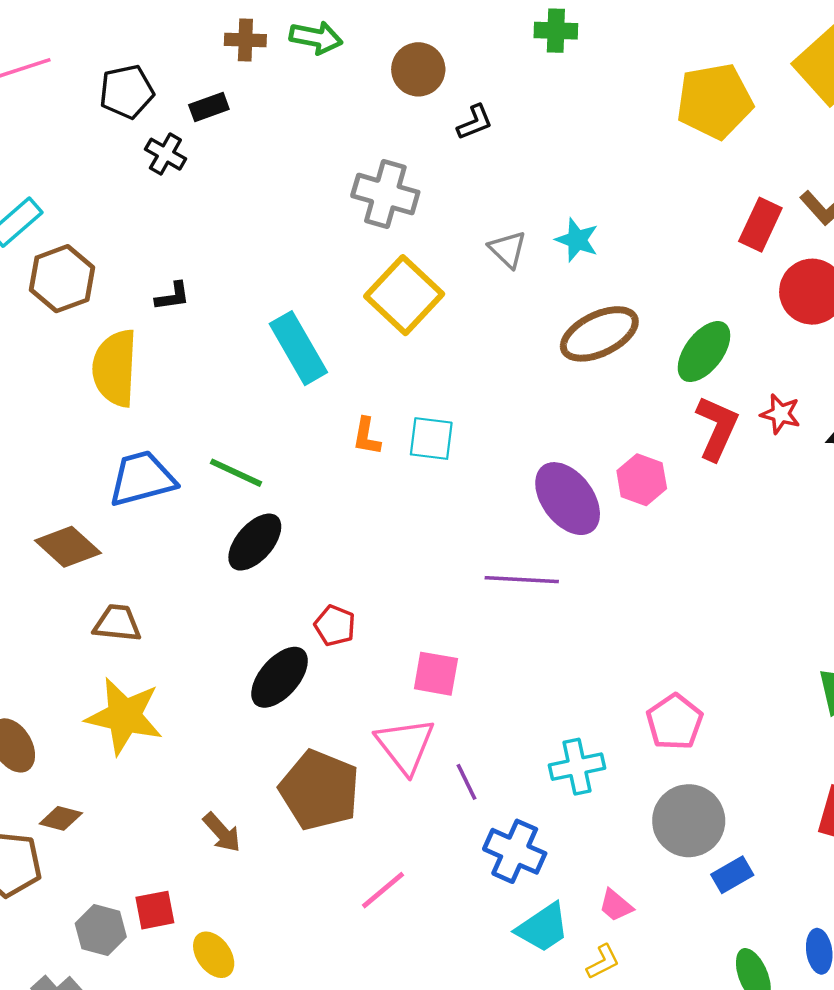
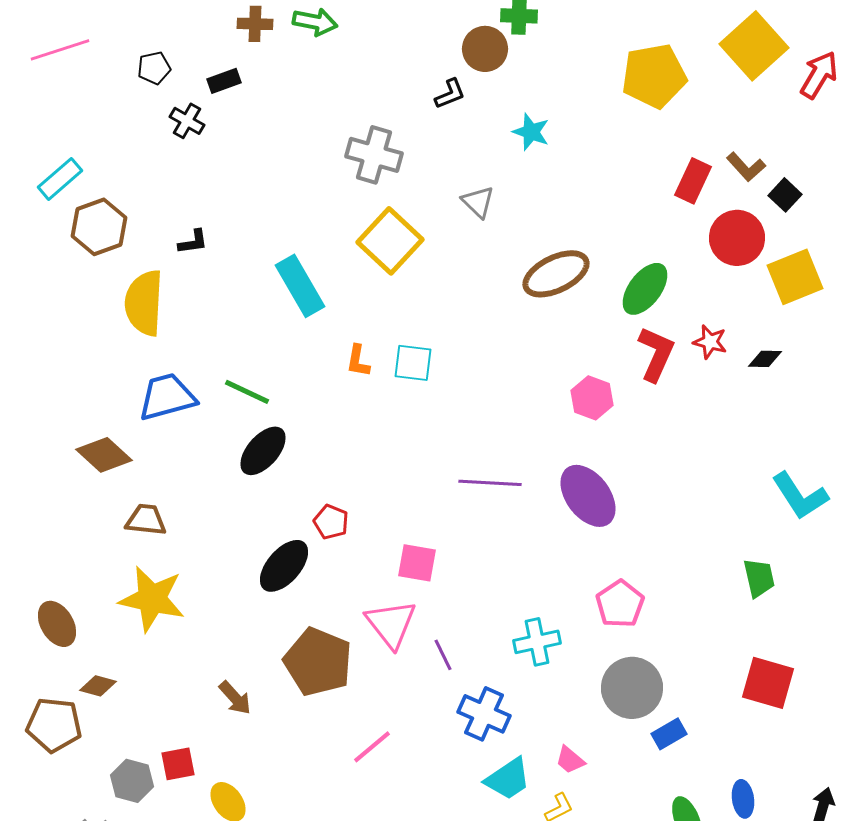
brown circle: (418, 69) -> (485, 49), moved
black pentagon: (127, 92) -> (154, 68), size x0.7
cyan star: (577, 240) -> (531, 132), moved
purple ellipse: (568, 499) -> (588, 496), moved

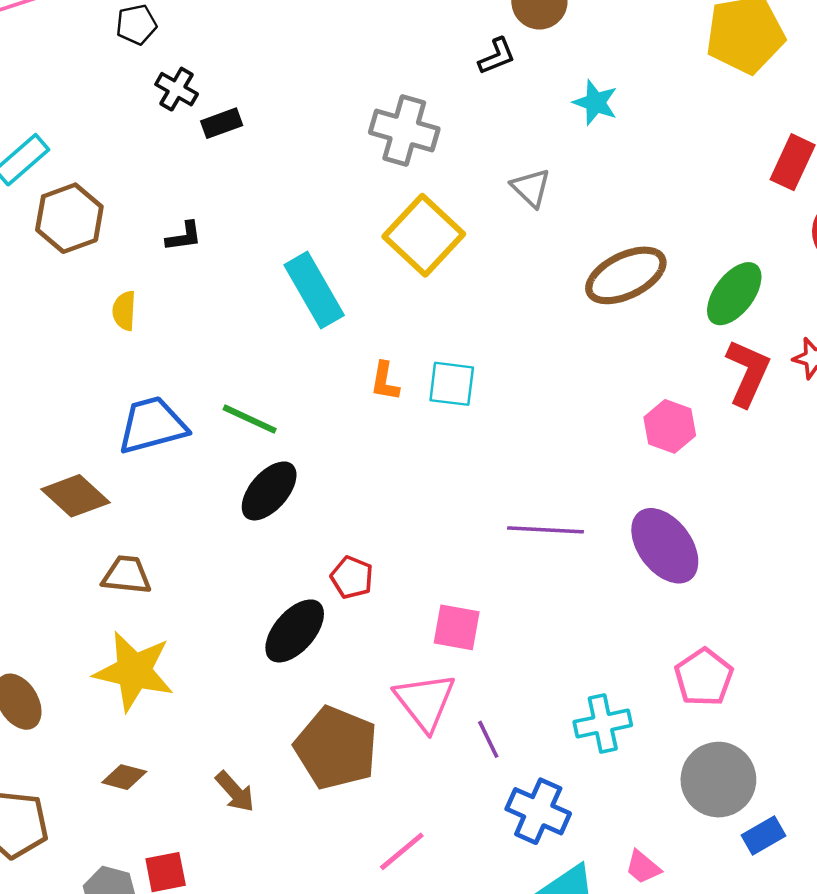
black rectangle: (224, 81) -> (222, 123), moved
yellow semicircle: (144, 303) -> (124, 311), size x0.5
brown diamond: (98, 686) -> (124, 777), moved

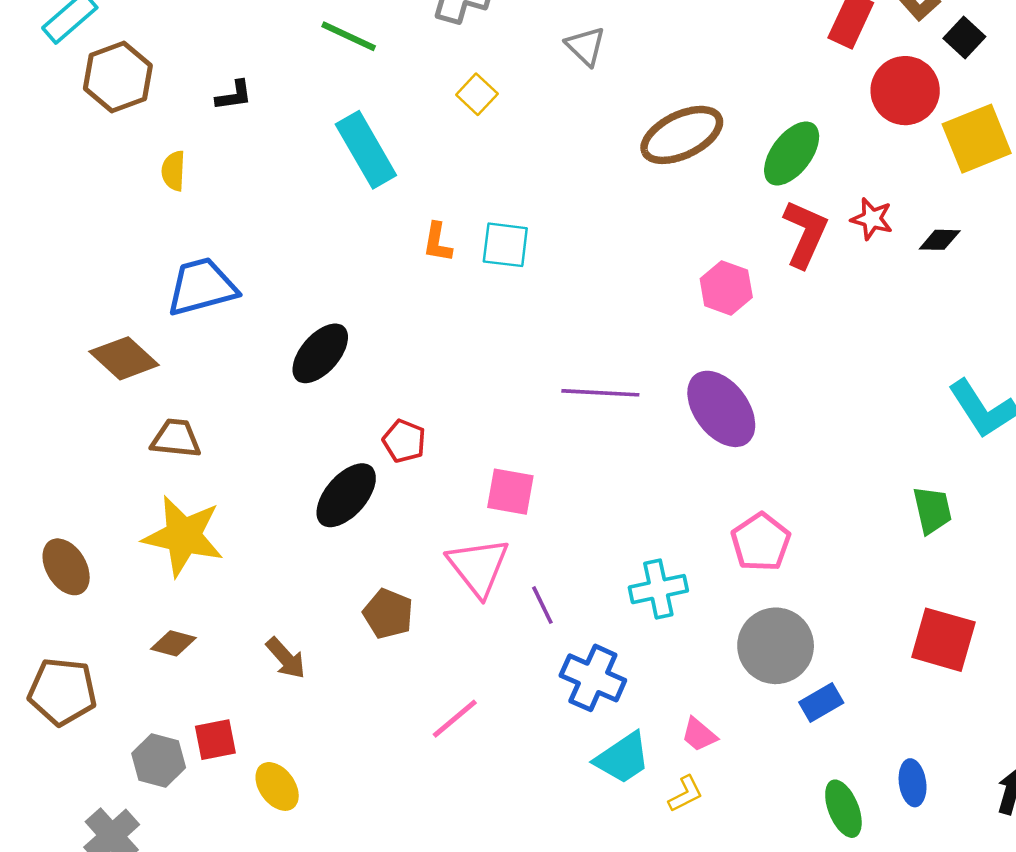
yellow square: (424, 235) -> (477, 94), size x0.5
green line: (250, 419) -> (349, 36), moved
brown pentagon: (336, 748) -> (388, 614), size x0.6

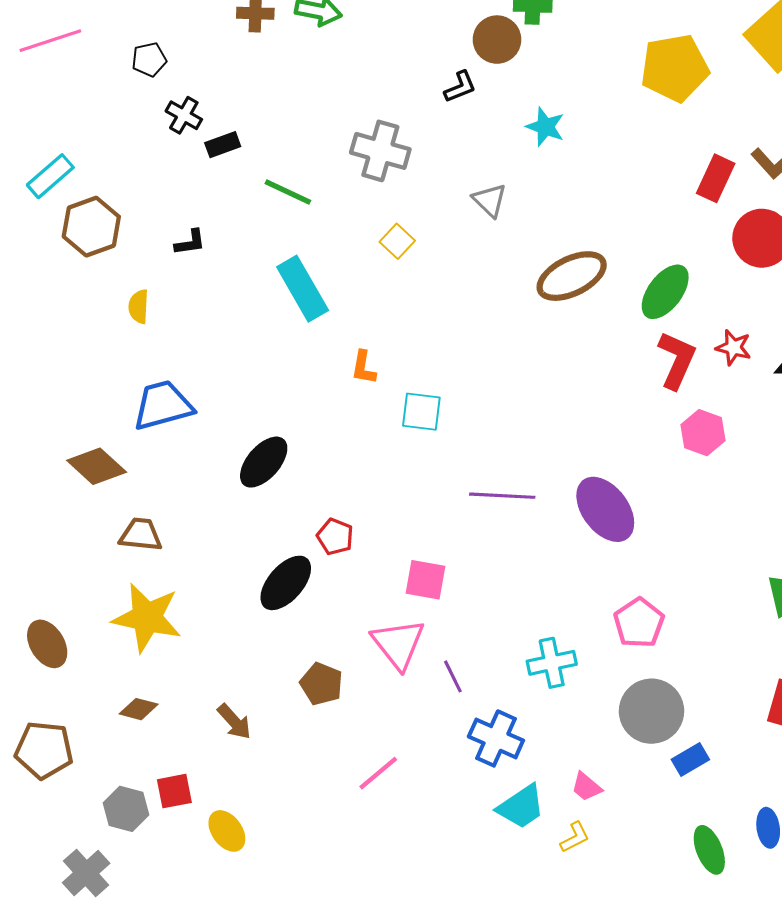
cyan square: (505, 245) -> (421, 412), moved
pink hexagon: (726, 288) -> (703, 433), moved

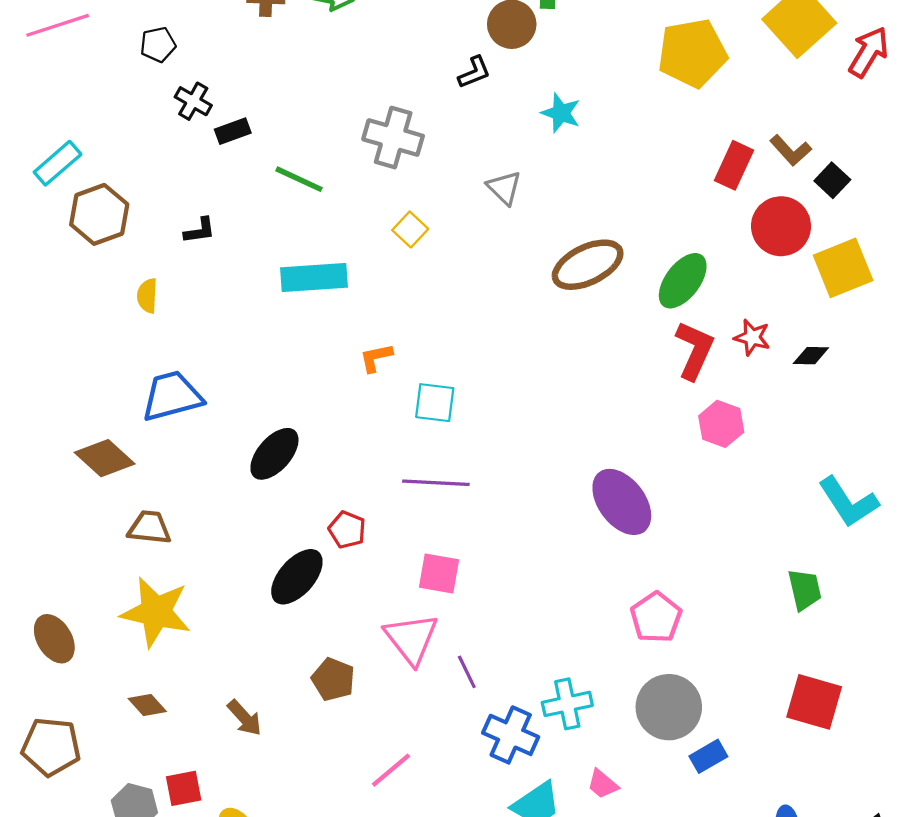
cyan rectangle: (303, 289) -> (314, 278), turned -64
orange L-shape: (364, 367) -> (376, 358), turned 68
purple line: (502, 496) -> (436, 483), moved
cyan cross: (552, 663) -> (567, 704), moved
brown diamond: (139, 709) -> (147, 705), turned 33

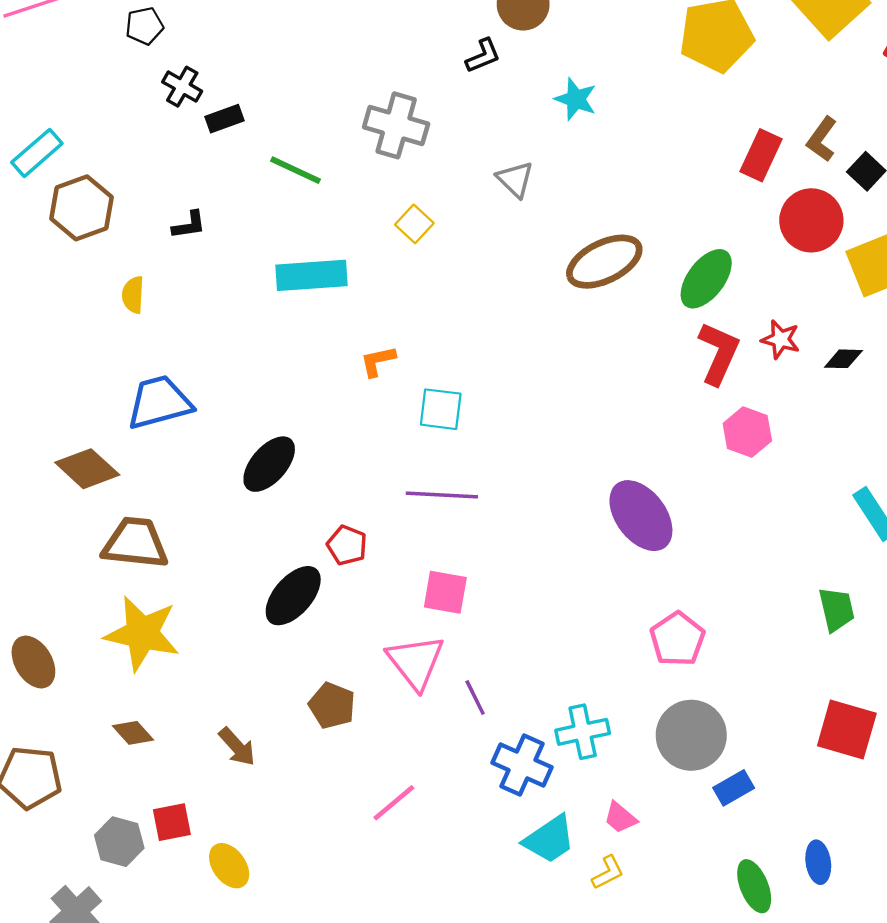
brown L-shape: (791, 150) -> (822, 139), turned 78
brown trapezoid: (149, 528) -> (135, 543), size x1.4

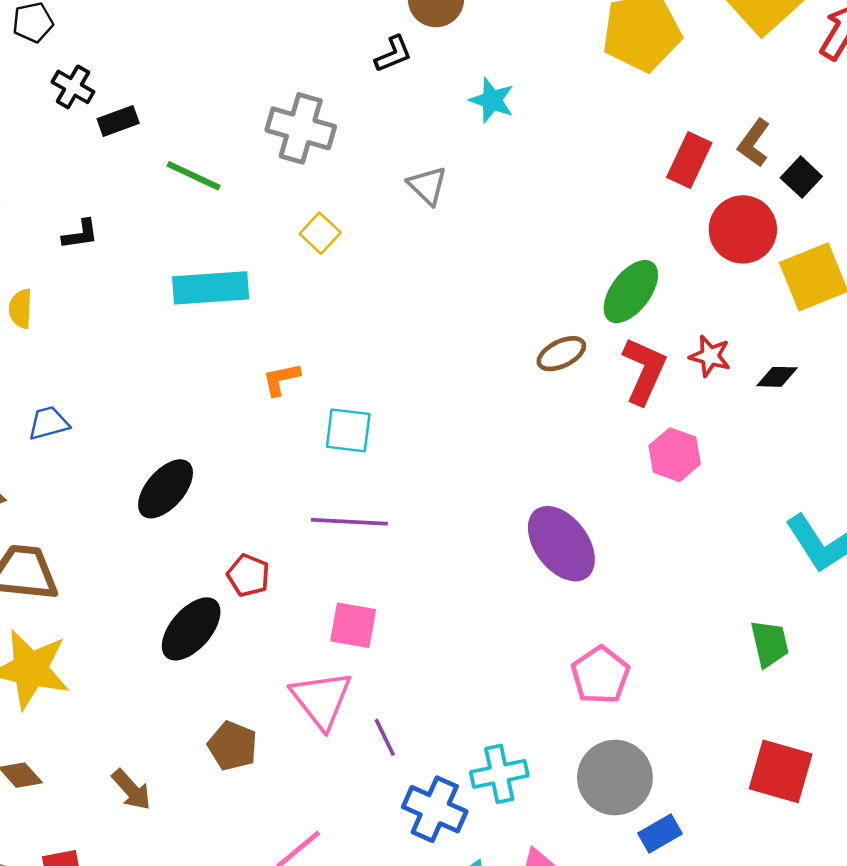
brown ellipse: (604, 262) -> (561, 354), moved, size x0.6
blue trapezoid: (159, 402) -> (49, 423), size x0.6

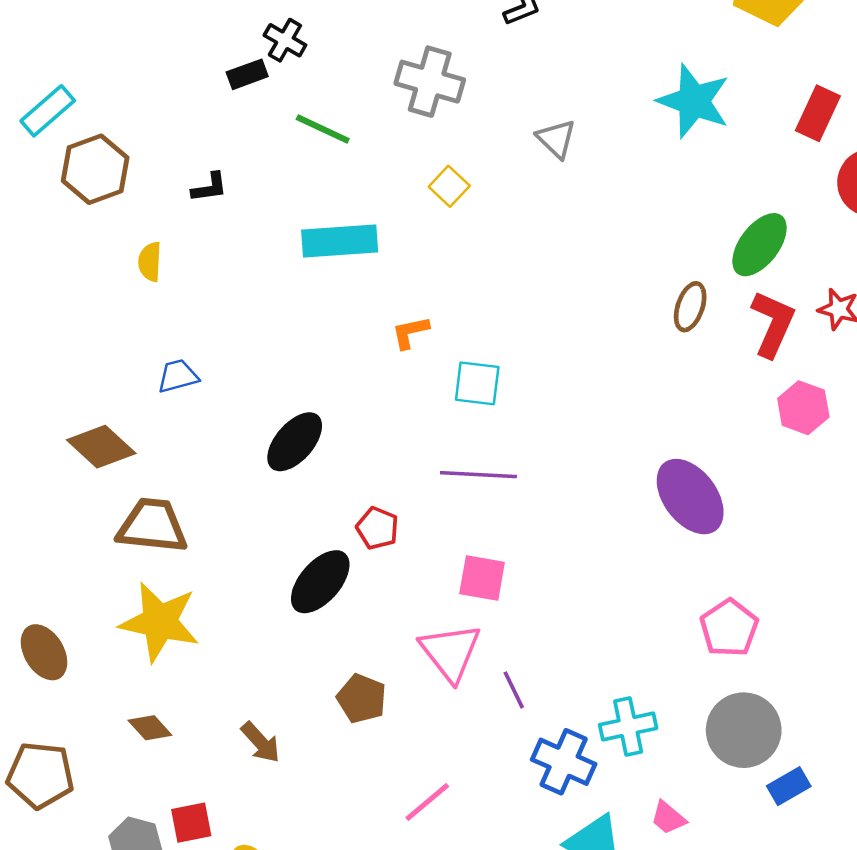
black cross: (73, 87) -> (285, 40), moved
cyan star: (492, 100) -> (694, 101), moved, size x1.6
brown ellipse: (561, 354) -> (690, 307), turned -45

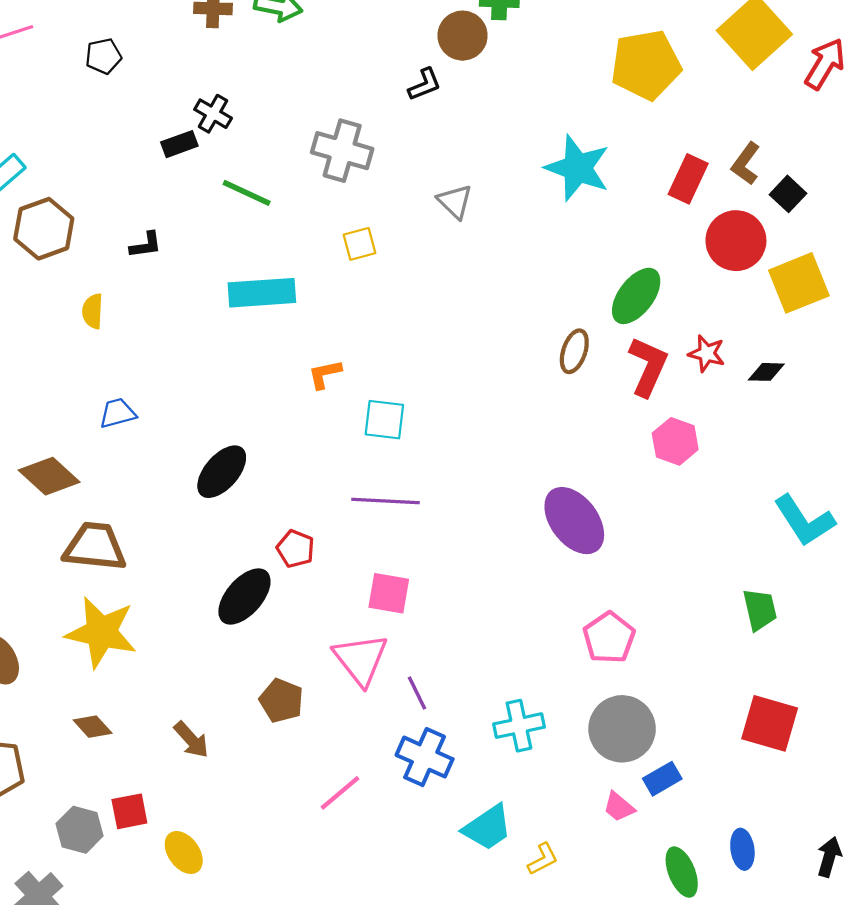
yellow square: (449, 186) -> (359, 244), turned 32
blue cross: (564, 762) -> (425, 757), moved
pink trapezoid: (668, 818) -> (619, 807), moved

